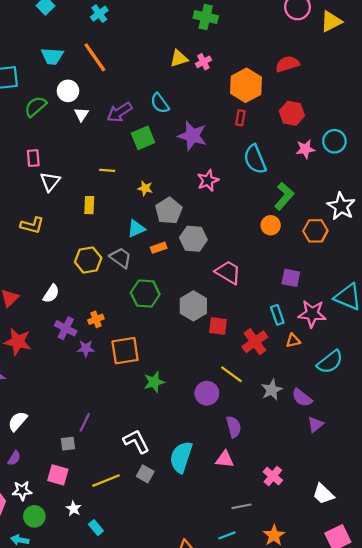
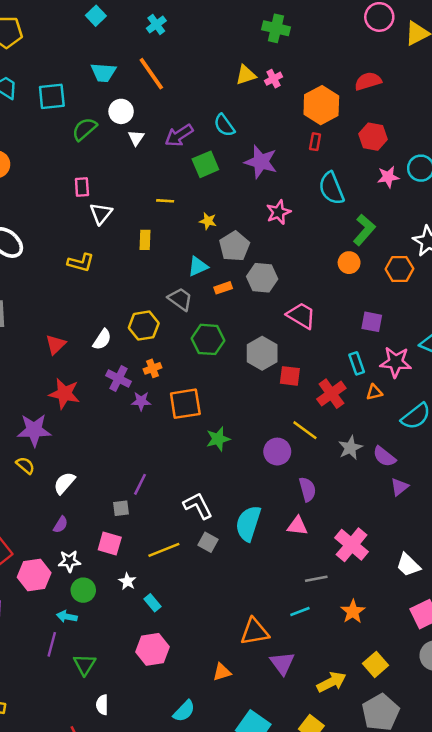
yellow hexagon: (88, 260) -> (144, 326), moved
pink cross: (273, 476) -> (352, 545), size x1.5

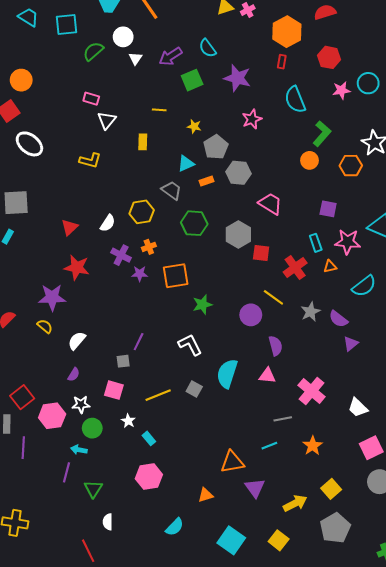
pink rectangle: (82, 187) -> (91, 99), turned -70
white L-shape: (198, 506) -> (190, 345), moved

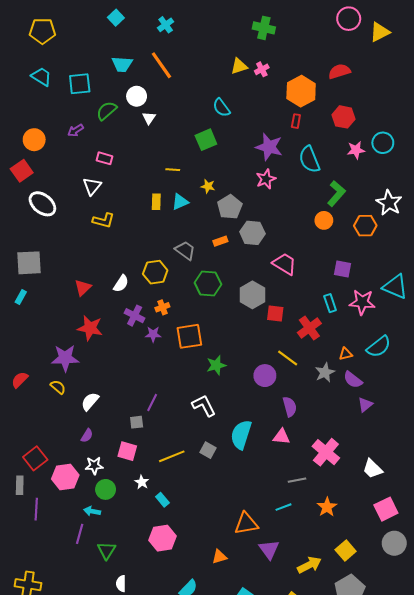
purple arrow: (170, 56) -> (76, 130), moved, size x0.7
purple star: (237, 78) -> (269, 147), moved
white triangle: (107, 120) -> (92, 186), moved
cyan triangle: (186, 163) -> (180, 202), moved
orange triangle: (330, 266) -> (346, 354), moved

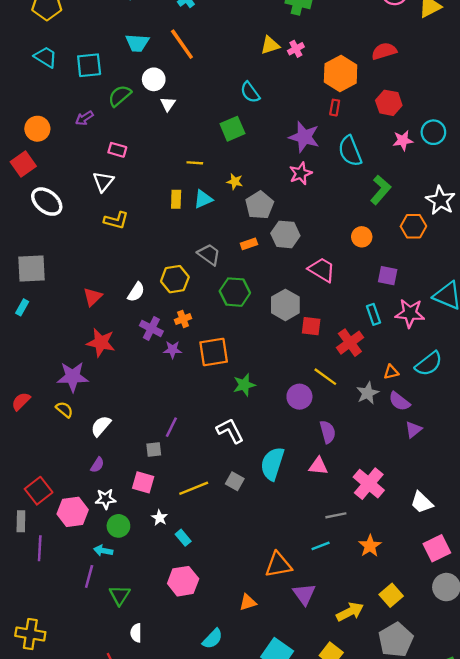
orange circle: (324, 220) -> (362, 237), moved

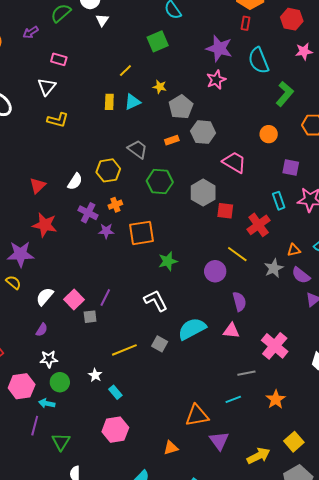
yellow line: (195, 163) -> (125, 71), turned -48
cyan semicircle: (272, 464) -> (192, 329), turned 44
pink square: (143, 482) -> (74, 300), moved, turned 30
pink hexagon: (73, 512) -> (22, 386), moved

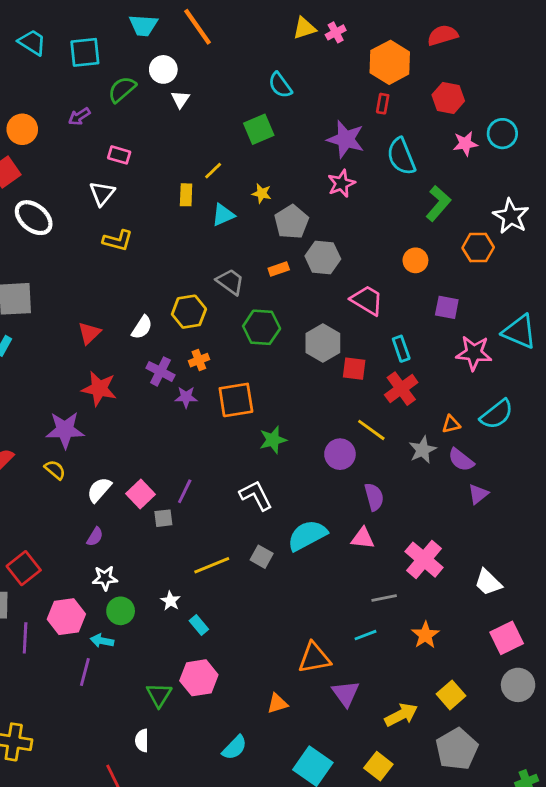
yellow rectangle: (109, 102) -> (186, 195), moved
cyan rectangle: (279, 201) -> (401, 349), moved
green triangle: (61, 442) -> (159, 695), moved

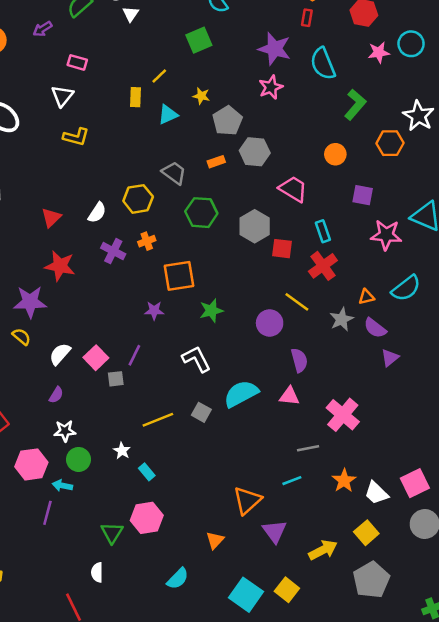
purple star: (186, 397) -> (154, 311), moved
white trapezoid: (488, 582) -> (376, 493), moved
orange triangle: (314, 658) -> (247, 500), turned -32
orange triangle: (277, 703) -> (215, 540), turned -30
yellow square: (378, 766) -> (287, 590), moved

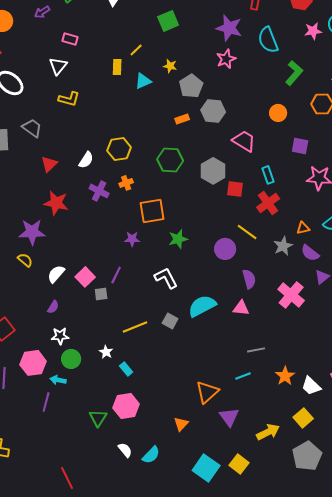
gray trapezoid: (174, 173) -> (32, 128), moved
pink cross: (343, 415) -> (291, 295), moved
white semicircle: (97, 572) -> (125, 450), moved, turned 140

